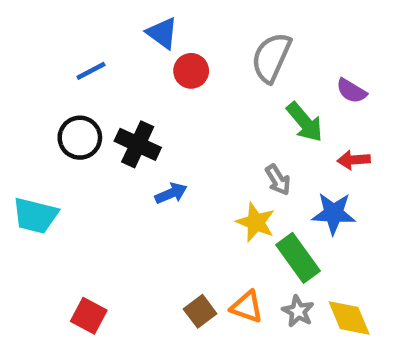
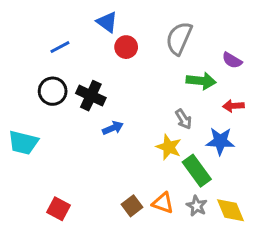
green arrow: (305, 122) -> (201, 81), turned -44

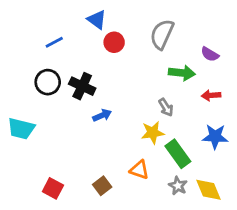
blue star: (220, 141) -> (215, 137), moved
yellow star: (169, 147) -> (153, 133), turned -30
orange triangle: (163, 203) -> (139, 170), moved
brown square: (132, 206) -> (102, 186), moved

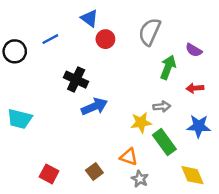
green arrow: (182, 73) -> (168, 67), turned -75
black circle: (48, 82) -> (15, 51), moved
gray arrow: (166, 107) -> (162, 107), moved, turned -63
blue arrow: (102, 115) -> (94, 107), size x1.5
gray star: (178, 186) -> (140, 179), moved

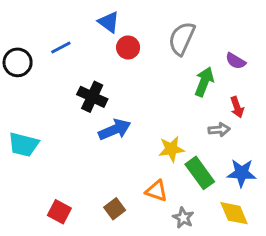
red arrow: (195, 88) -> (237, 107), turned -105
gray arrow: (162, 107) -> (219, 130), moved
blue star: (199, 126) -> (242, 173), moved
gray star: (140, 179) -> (183, 218), moved

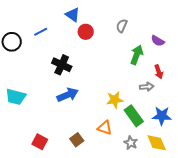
gray semicircle: (182, 39) -> (122, 26), size x0.6
blue arrow: (115, 130) -> (68, 95), moved
gray star: (183, 218) -> (131, 143), moved

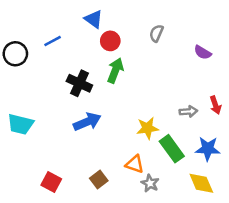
green arrow: (137, 55) -> (115, 70), moved
red arrow: (159, 72) -> (215, 105), moved
gray star: (131, 143) -> (150, 183), moved

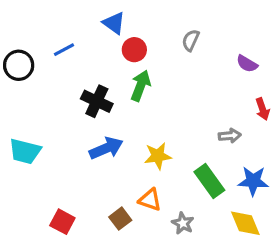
red arrow: (215, 105) -> (263, 109), moved
yellow star: (147, 128) -> (158, 156), moved
orange triangle: (135, 164) -> (150, 200), moved

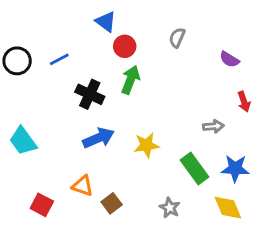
blue line: (64, 50) -> (59, 59), moved
cyan trapezoid: (25, 151) -> (23, 141), turned 40
orange triangle: (150, 200) -> (83, 186), moved
red square: (62, 222) -> (42, 205), moved

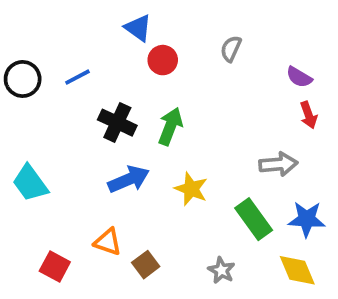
green arrow: (131, 80) -> (170, 126), moved
red arrow: (244, 102) -> (309, 115), moved
gray arrow: (213, 126) -> (278, 164), size x1.4
yellow star: (146, 145) -> (191, 189), turned 30

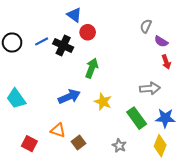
gray semicircle: (231, 49) -> (146, 26), moved
black cross: (117, 123) -> (63, 46), moved
yellow diamond: (297, 270) -> (160, 146), turned 45

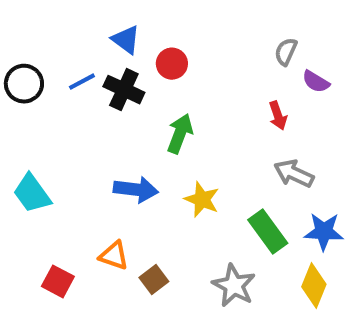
blue triangle: (74, 15) -> (126, 40), moved
red arrow: (166, 62) -> (278, 116), moved
gray arrow: (150, 88) -> (294, 174), turned -150
blue arrow: (69, 97) -> (136, 190), turned 30
gray star: (119, 146) -> (234, 285), size x1.5

